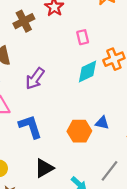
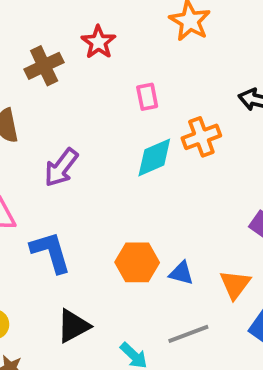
blue triangle: (102, 123) -> (181, 273), moved
gray line: (109, 171) -> (188, 334), turned 30

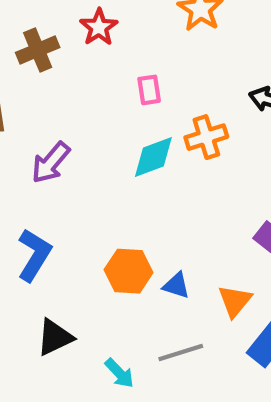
blue L-shape: (51, 252) -> (34, 255), turned 45

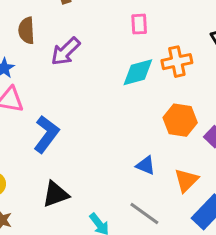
purple arrow: (51, 163) -> (66, 51), moved
orange hexagon: (129, 271) -> (180, 120), moved
gray line: (181, 353) -> (144, 213), turned 48

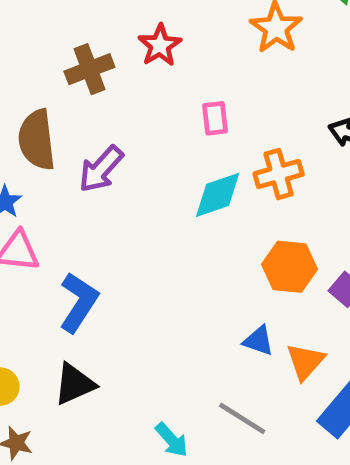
brown semicircle: (26, 31) -> (37, 140), size x1.4
blue triangle: (146, 165) -> (258, 341), moved
black triangle: (56, 194) -> (74, 384), moved

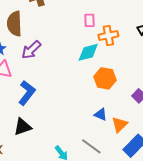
purple arrow: (101, 169) -> (31, 50), moved
orange cross: (279, 174) -> (108, 35), moved
orange hexagon: (290, 267) -> (105, 78), moved

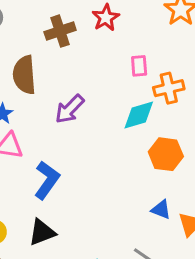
purple arrow: (31, 50) -> (70, 109), moved

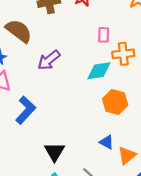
brown semicircle: (24, 75) -> (19, 31), turned 124
black triangle: (42, 232) -> (54, 152), moved, turned -45

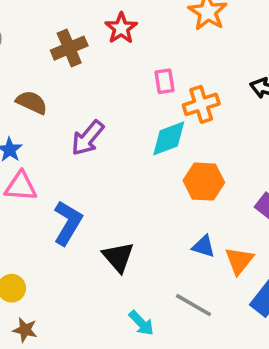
brown semicircle: (19, 31) -> (32, 102), size x0.7
black triangle: (54, 152) -> (118, 257), moved

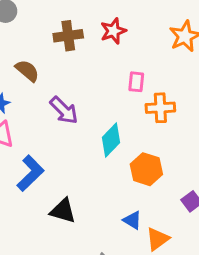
purple arrow: (88, 138) -> (64, 110), turned -100
cyan diamond: (169, 138) -> (111, 140), moved, turned -40
black triangle: (118, 257) -> (63, 211), turned -48

